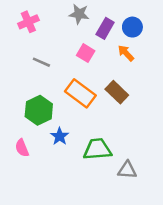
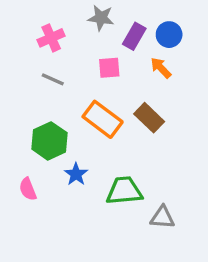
pink cross: (28, 22) -> (51, 38), moved
pink square: (86, 53) -> (109, 68), turned -36

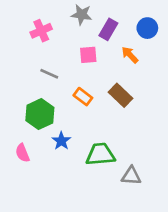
blue circle: (169, 35) -> (147, 28), moved
gray line: (53, 79) -> (49, 74), moved
orange rectangle: (103, 119) -> (83, 97), size x0.6

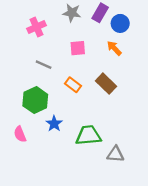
blue circle: (147, 28) -> (120, 23), moved
purple rectangle: (108, 29) -> (100, 13), moved

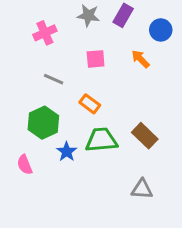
blue circle: (120, 23) -> (161, 30), moved
brown rectangle: (106, 84) -> (145, 136), moved
green trapezoid: (88, 135) -> (101, 140), moved

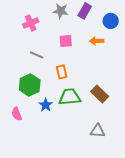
orange arrow: (140, 59) -> (97, 41), turned -48
orange rectangle: (90, 104) -> (62, 72), turned 40

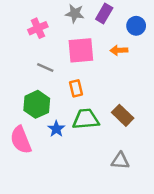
pink square: (66, 41) -> (81, 50), size x1.6
pink semicircle: (17, 114) -> (21, 140), size x1.6

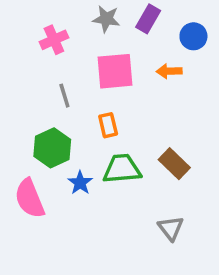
gray line: (45, 67) -> (64, 96), turned 49
gray triangle: (120, 161) -> (171, 228), turned 48

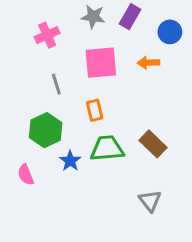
pink semicircle: (30, 198) -> (26, 175), size x0.6

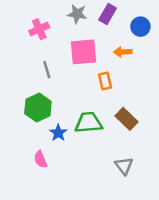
orange rectangle: (95, 110) -> (105, 81), moved
pink semicircle: (26, 175) -> (40, 159), moved

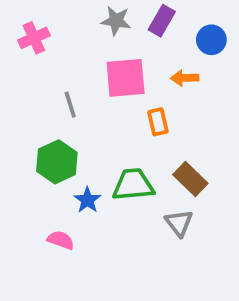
pink cross: (39, 29) -> (34, 38), moved
pink semicircle: (40, 159) -> (61, 240), turned 132
gray triangle: (124, 166) -> (179, 223), moved

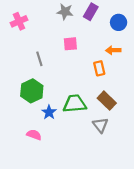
pink square: (126, 78) -> (70, 44), size x0.6
orange arrow: (185, 78) -> (113, 50), moved
orange rectangle: (158, 122) -> (99, 68), moved

